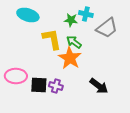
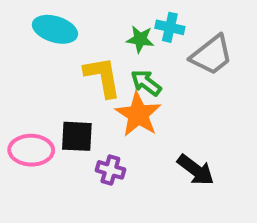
black square: (39, 85) -> (77, 136), moved

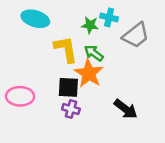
black square: (77, 136) -> (68, 87), moved

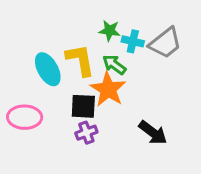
cyan cross: (109, 17) -> (133, 41), moved
cyan ellipse: (35, 19) -> (48, 69), moved, turned 44
purple cross: (71, 109) -> (86, 133), turned -36

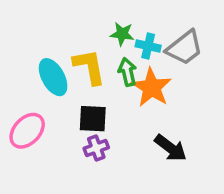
green arrow: (114, 65) -> (127, 72), turned 40
orange star: (108, 89) -> (152, 87), moved
pink ellipse: (25, 117) -> (27, 131), turned -48

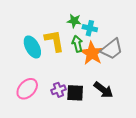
gray trapezoid: (184, 48) -> (112, 49), moved
black square: (93, 119) -> (75, 93), moved
pink ellipse: (27, 131) -> (27, 89), moved

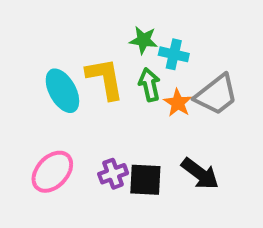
orange star: (92, 53) -> (178, 103), size x0.6

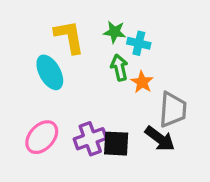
yellow L-shape: (105, 79) -> (69, 37), moved
gray trapezoid: (216, 95) -> (173, 110), moved, turned -48
purple cross: (113, 174) -> (90, 139), size x1.4

